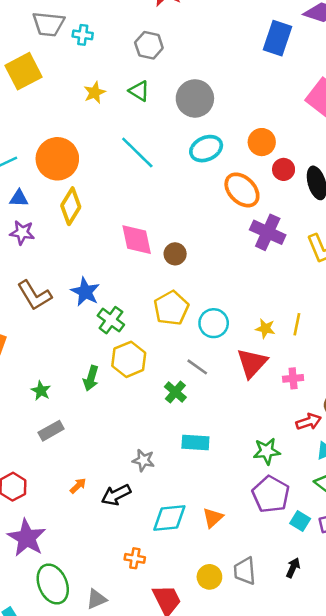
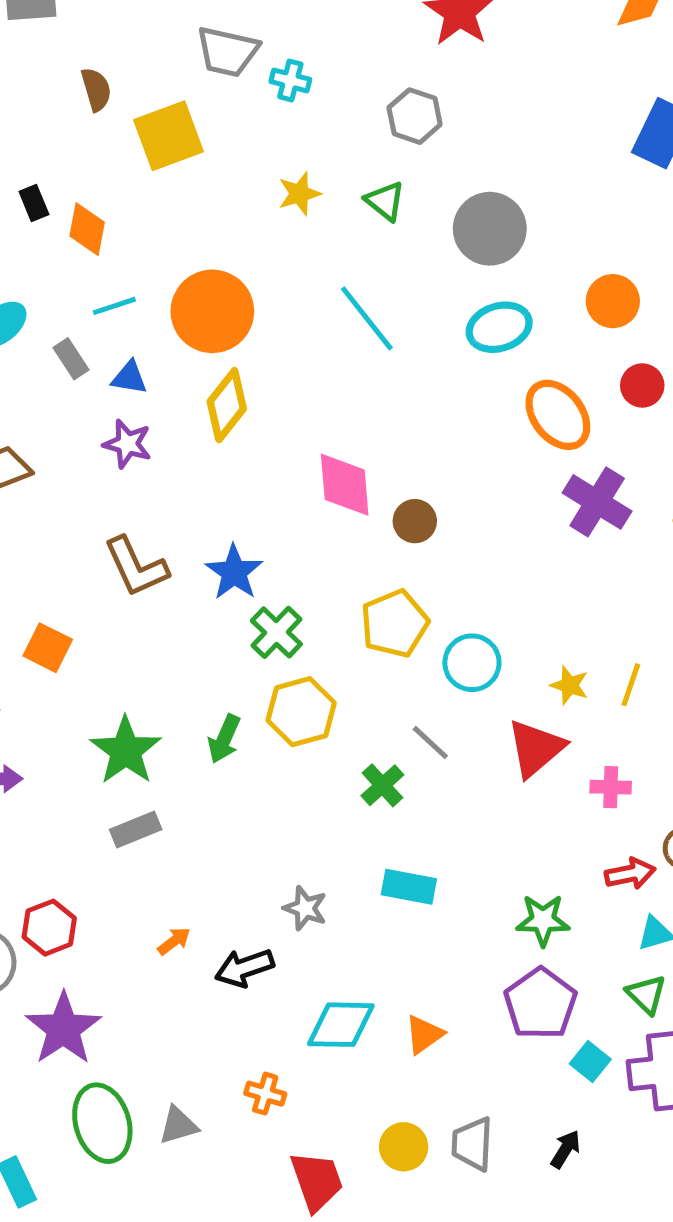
orange circle: (262, 142) -> (613, 301), moved
green star: (41, 391) -> (126, 751), size x1.8
gray triangle: (96, 599) -> (178, 1125), moved

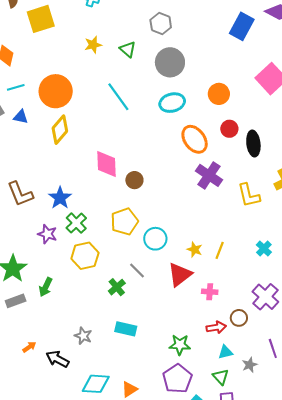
gray hexagon: (415, 116) -> (161, 24), moved
purple star: (127, 444) -> (47, 234), moved
green arrow: (224, 739) -> (46, 287), moved
black arrow: (244, 968) -> (57, 359), turned 45

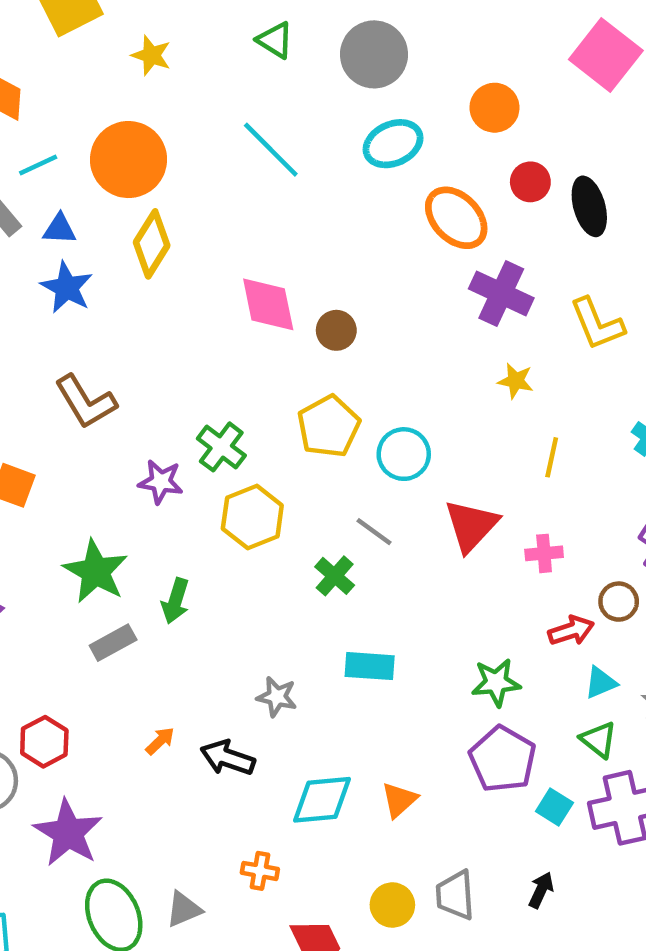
yellow star: (93, 45) -> (151, 55), moved, turned -30
blue star: (60, 198) -> (67, 288), moved
yellow star: (195, 250) -> (516, 381), moved

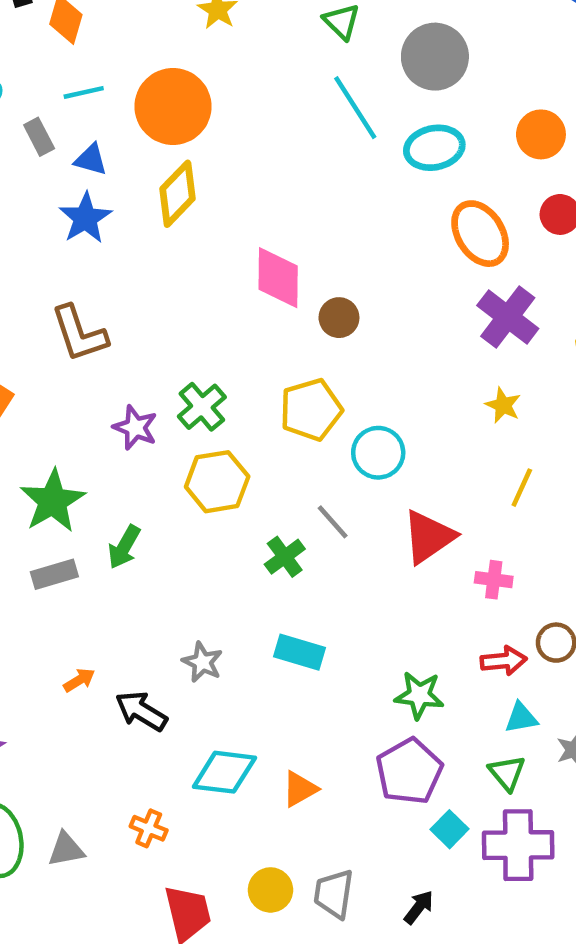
cyan line: (271, 150) -> (355, 108), moved

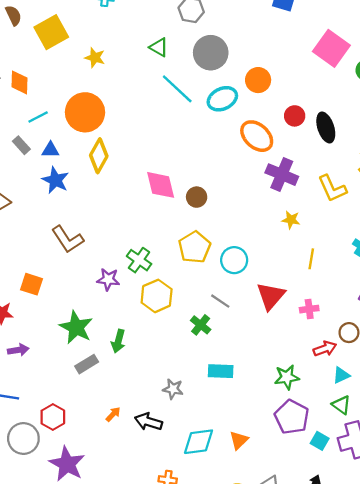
orange circle: (541, 134) -> (258, 80), moved

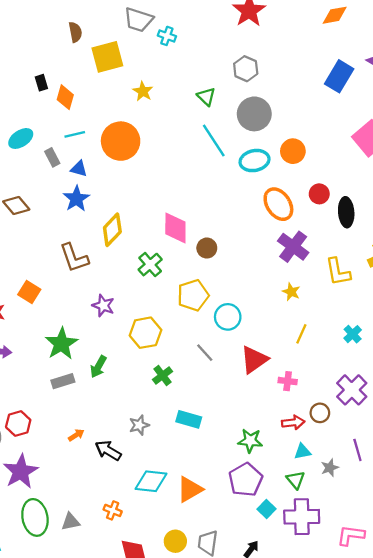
yellow diamond: (99, 156) -> (112, 230), moved
green cross: (139, 260) -> (150, 265), moved
green cross: (201, 325) -> (163, 375), moved
gray star: (173, 389) -> (139, 425), turned 30
orange triangle: (239, 440) -> (190, 489), size x1.4

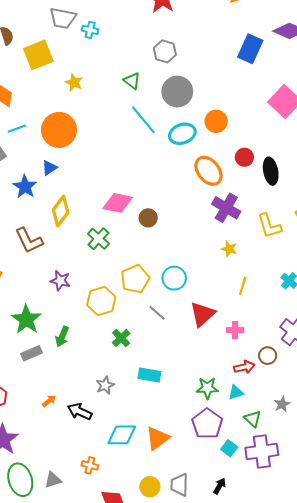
blue triangle: (79, 169) -> (49, 168), moved, turned -42
pink diamond: (175, 228) -> (118, 203), turned -72
yellow pentagon: (193, 295) -> (135, 279), moved
cyan triangle: (302, 452) -> (236, 392), moved

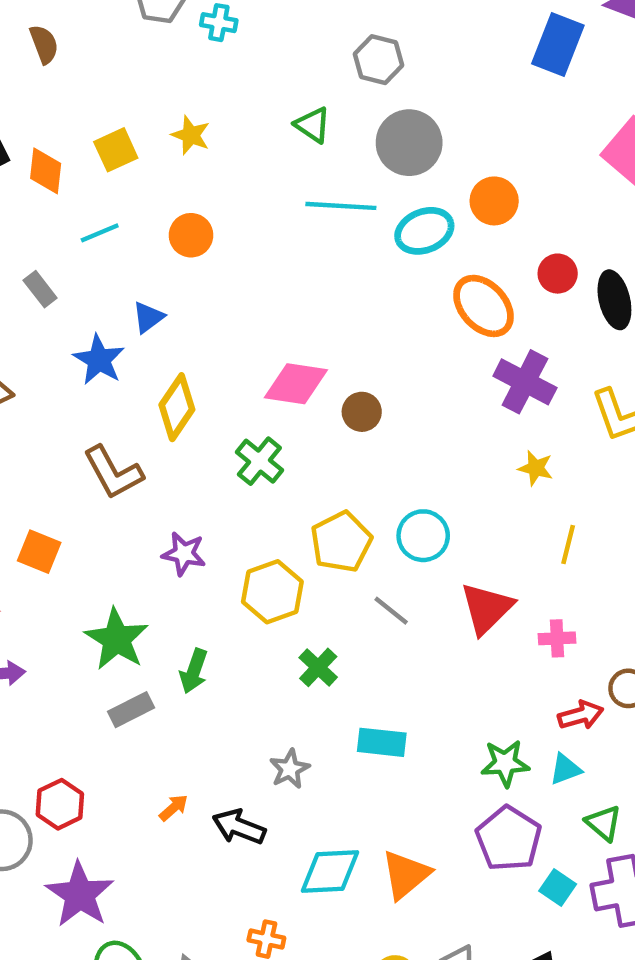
yellow square: (38, 55) -> (116, 150), moved, size x0.7
cyan line: (143, 120) -> (341, 206), turned -44
cyan line: (17, 129) -> (100, 233), moved
orange circle: (59, 130) -> (191, 235), moved, size x0.6

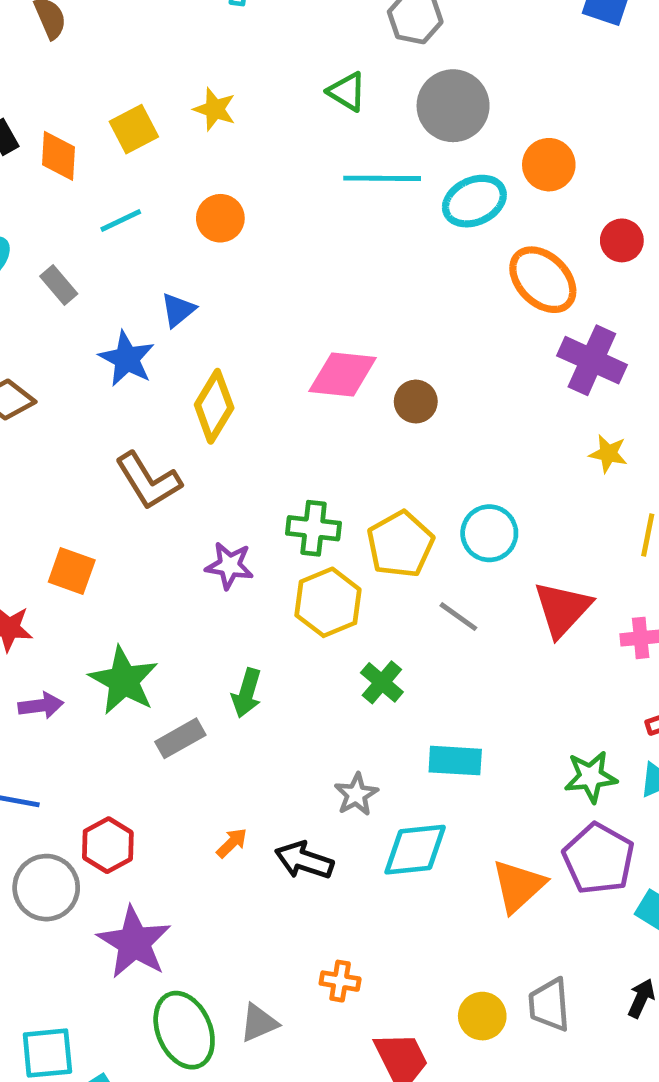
green cross: (259, 461) -> (314, 528), moved, turned -30
green star: (117, 639) -> (124, 680), moved
cyan diamond: (330, 872) -> (415, 850), moved
orange triangle: (406, 875) -> (518, 886), moved

